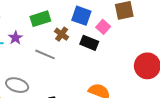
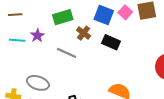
pink square: (103, 27) -> (125, 12), moved

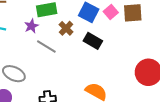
purple star: (37, 36) -> (31, 26), moved

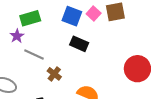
brown cross: (66, 28) -> (54, 74), moved

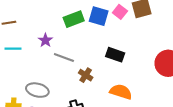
green rectangle: (30, 18) -> (74, 19), moved
black rectangle: (79, 44) -> (115, 55), moved

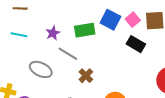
green rectangle: (74, 19) -> (85, 30), moved
black rectangle: (115, 55) -> (136, 44), moved
gray ellipse: (37, 90) -> (41, 69), moved

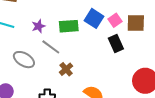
black rectangle: (136, 44) -> (116, 44), turned 30

